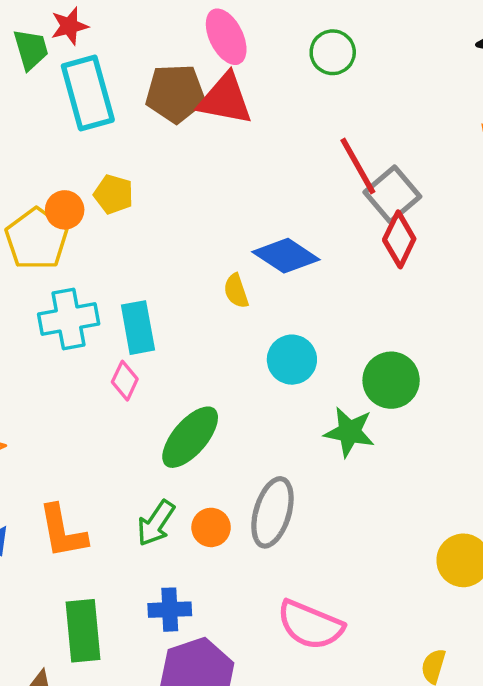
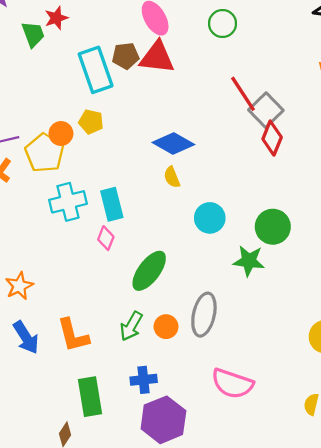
cyan rectangle: (88, 93) -> (96, 70), moved
brown pentagon: (175, 93) -> (126, 56), size x0.7
blue diamond: (286, 256) -> (173, 143), moved

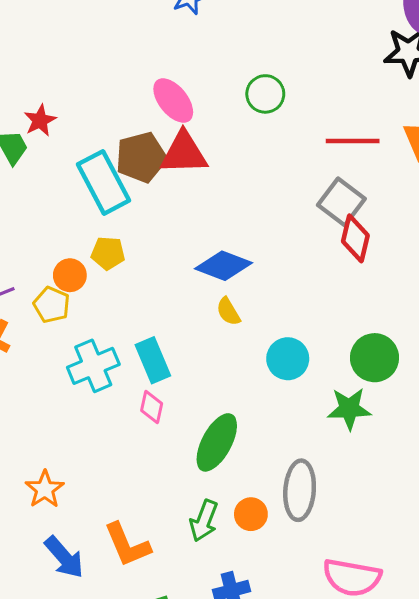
brown pentagon: (126, 56) -> (141, 157), size x1.4
red line: (243, 94) -> (353, 141), moved, turned -48
yellow pentagon: (45, 153) -> (52, 305), size x0.7

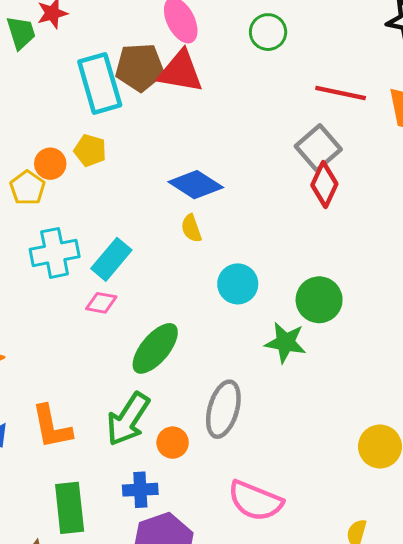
cyan rectangle: (153, 360) -> (111, 259), turned 51
pink diamond: (152, 407) -> (101, 303), turned 76
orange circle: (251, 514) -> (173, 443), moved
green arrow: (204, 521) -> (128, 419), size x1.4

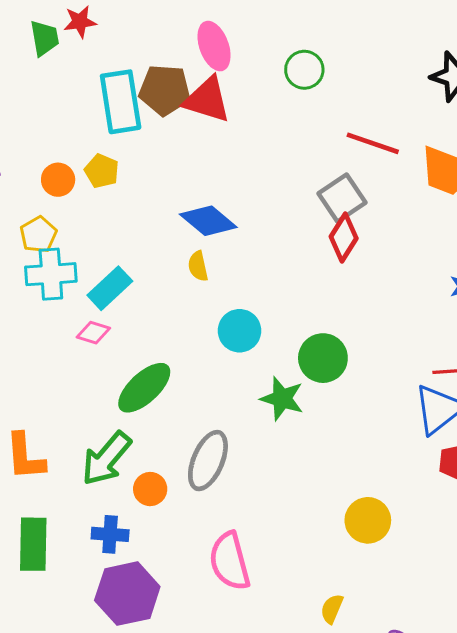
yellow pentagon: (28, 188) -> (38, 235), moved
pink semicircle: (255, 501) -> (230, 561), turned 46

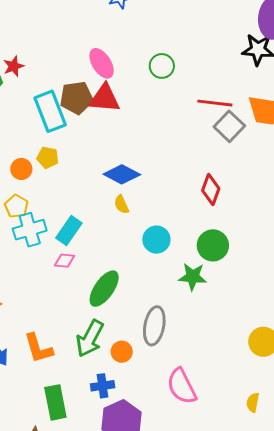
gray square: (342, 198) -> (229, 126), moved
red diamond: (344, 237) -> (211, 189), moved

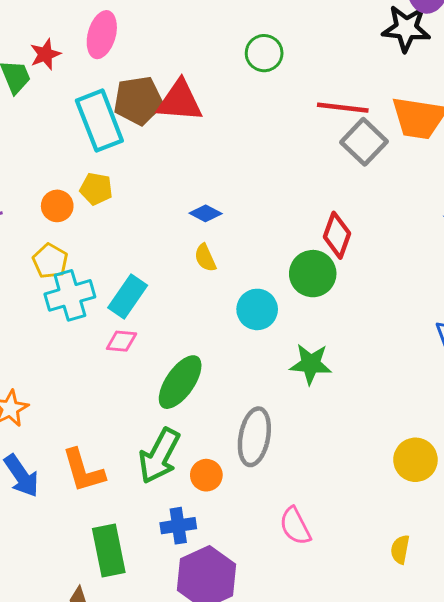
pink ellipse: (102, 63) -> (102, 35), moved, turned 48
blue diamond: (122, 174) -> (206, 213), size x0.6
green circle: (213, 245) -> (313, 274), moved
pink semicircle: (182, 386) -> (295, 526), size x0.7

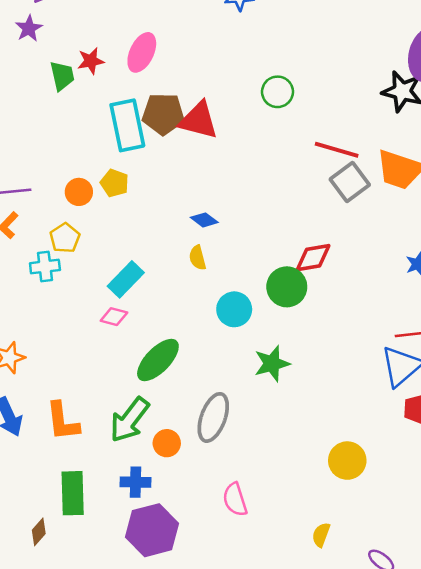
red diamond: (337, 235) -> (313, 258), turned 51
cyan cross: (70, 295) -> (45, 267), moved, size x0.7
green star: (311, 364) -> (272, 364), turned -30

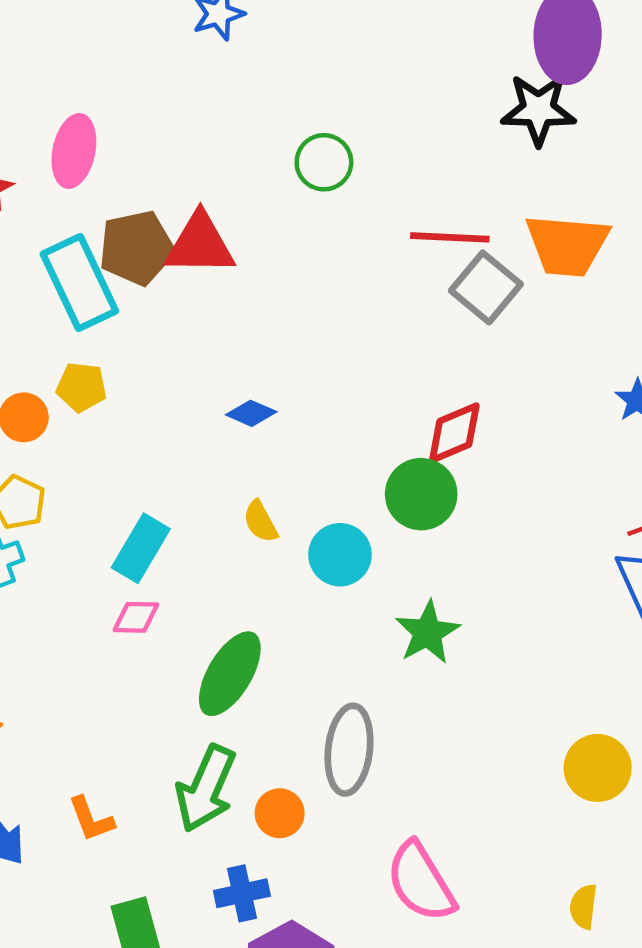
yellow semicircle: (198, 258) -> (260, 522), moved
orange L-shape: (63, 421) -> (91, 819), size x0.7
pink semicircle: (235, 500) -> (421, 882), size x1.4

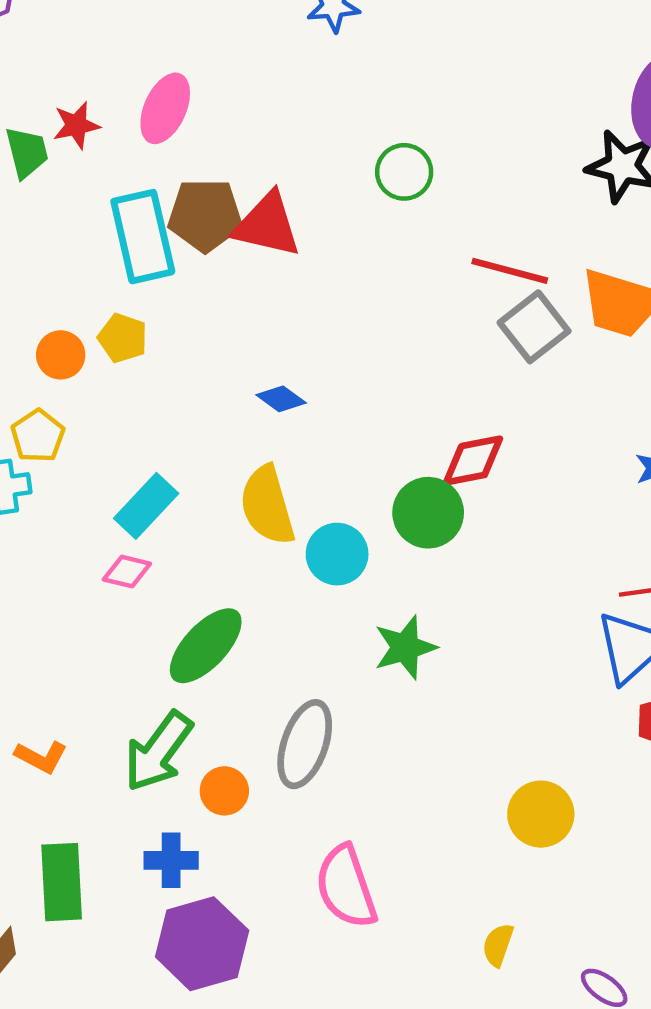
yellow semicircle: (260, 522) -> (267, 505), size x1.8
orange L-shape: (91, 819) -> (41, 757), turned -54

